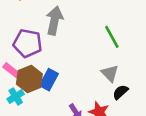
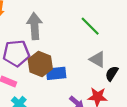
brown hexagon: (29, 79) -> (40, 64), moved
blue rectangle: (49, 80) -> (56, 73), moved, turned 72

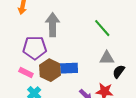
gray triangle: (98, 59) -> (107, 58), turned -35
brown hexagon: (40, 64) -> (50, 70), moved

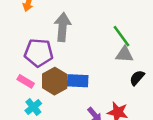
gray triangle: (107, 58) -> (124, 54), moved
black semicircle: (119, 71) -> (137, 78), moved

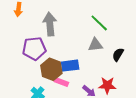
gray triangle: (124, 54) -> (95, 45), moved
pink rectangle: (26, 81) -> (61, 82), moved

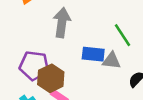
purple pentagon: (34, 49) -> (34, 66), moved
blue rectangle: (70, 66) -> (93, 54), moved

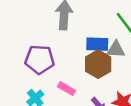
brown hexagon: (51, 78) -> (98, 64), moved

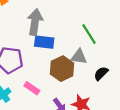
blue rectangle: (97, 44) -> (44, 42), moved

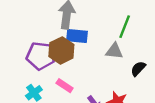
green line: (89, 34) -> (125, 27), turned 55
brown hexagon: (62, 69) -> (61, 50), moved

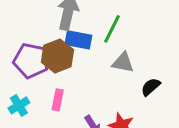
green line: (125, 27) -> (112, 29), moved
pink rectangle: (65, 86) -> (58, 100), turned 63

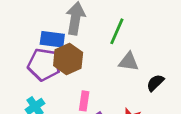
blue rectangle: (78, 40) -> (52, 39), moved
pink rectangle: (58, 100) -> (84, 101), moved

